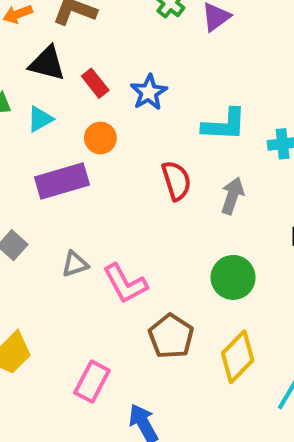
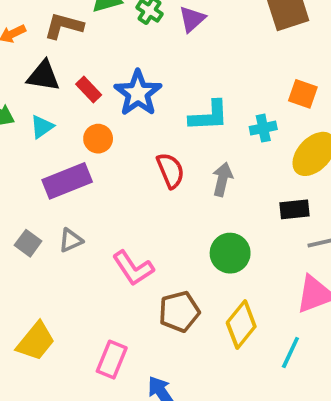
blue star: (149, 92) -> (138, 93), size x1.4
gray triangle: (75, 264) -> (71, 240), moved
brown pentagon: (171, 336) -> (179, 312), turned 30

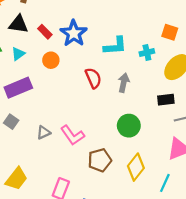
purple rectangle: (67, 181) -> (18, 88), moved
gray triangle: (71, 240) -> (44, 133), moved

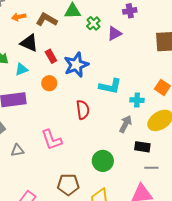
gray arrow: (124, 83) -> (126, 124), moved
gray triangle: (44, 133) -> (17, 150), moved
pink L-shape: (72, 135) -> (52, 140), moved

